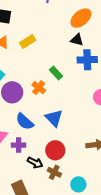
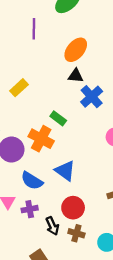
blue cross: (87, 60) -> (92, 97), turned -30
orange cross: (39, 88) -> (41, 139), size x1.5
black arrow: (35, 163) -> (52, 226), turned 49

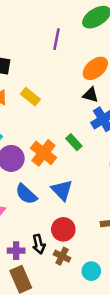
yellow rectangle: (19, 88) -> (30, 97), turned 72
green rectangle: (58, 118) -> (74, 142), moved
purple cross: (30, 209) -> (16, 251), moved

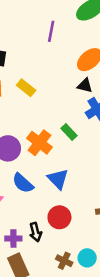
brown cross: (62, 256) -> (64, 261), moved

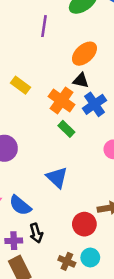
orange cross: (39, 143) -> (62, 100), moved
blue semicircle: (23, 183) -> (20, 205), moved
red circle: (59, 217) -> (84, 224), moved

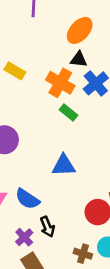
blue triangle: (57, 178) -> (64, 165), turned -40
purple cross: (14, 241) -> (24, 237), turned -35

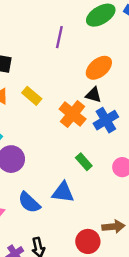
green rectangle: (69, 113) -> (84, 162), moved
blue semicircle: (27, 199) -> (29, 202), moved

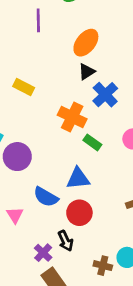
black triangle: (93, 95) -> (87, 72), turned -36
orange cross: (73, 114) -> (72, 117), moved
red circle: (88, 241) -> (79, 213), moved

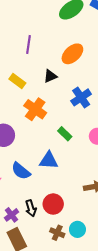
purple line: (38, 20) -> (28, 44), moved
black triangle: (87, 72) -> (50, 76), moved
orange cross: (72, 117) -> (35, 109), moved
red circle: (79, 213) -> (53, 204), moved

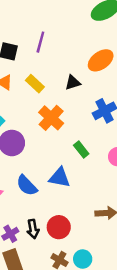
purple line: (28, 44) -> (40, 42), moved

